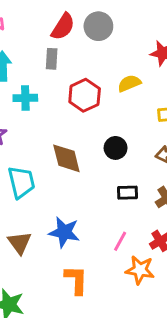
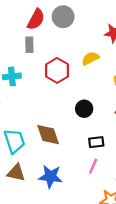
brown diamond: (66, 158) -> (48, 135), moved
pink line: (120, 241) -> (93, 166), moved
brown triangle: (20, 243) -> (16, 173), moved, turned -36

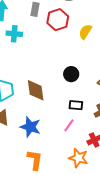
yellow semicircle: (90, 58) -> (85, 32), turned -42
red hexagon: (57, 70) -> (58, 20), moved

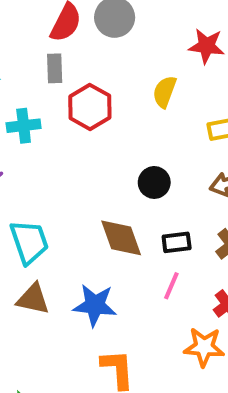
red hexagon: (58, 20) -> (90, 107), moved
brown diamond: (36, 90) -> (121, 238), moved

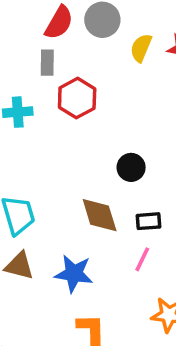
yellow semicircle: (165, 92) -> (141, 48), moved

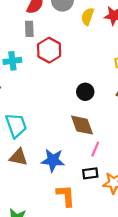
brown diamond: (100, 215) -> (82, 125), moved
black rectangle: (149, 221) -> (90, 173), moved

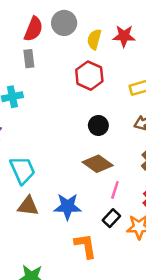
red hexagon: (49, 50) -> (89, 76), moved
brown diamond: (82, 125) -> (98, 164), turned -30
black rectangle: (90, 173) -> (111, 218), turned -35

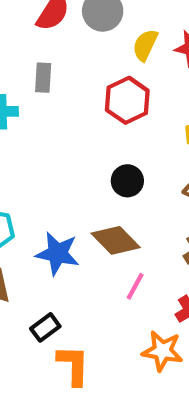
gray rectangle: (29, 59) -> (43, 78), moved
blue star: (68, 207) -> (57, 253), moved
black rectangle: (111, 218) -> (45, 327), moved

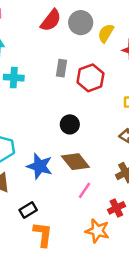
yellow semicircle: (145, 45) -> (106, 33), moved
gray rectangle: (43, 78) -> (61, 68), moved
black circle: (127, 181) -> (70, 124), moved

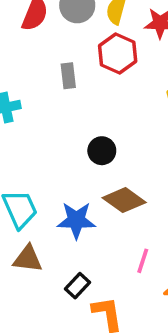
red hexagon: (90, 78) -> (118, 54), moved
pink line: (85, 190) -> (143, 261), moved

